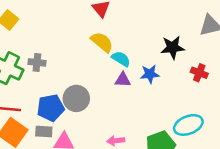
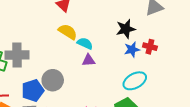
gray cross: (37, 62) -> (17, 55), size x1.6
blue star: (150, 74) -> (132, 49), moved
cyan ellipse: (188, 125) -> (135, 81), moved

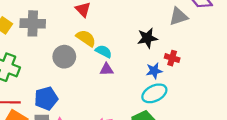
blue star: (132, 49) -> (154, 71), moved
gray cross: (17, 55) -> (33, 23), moved
gray circle: (53, 80) -> (64, 57), moved

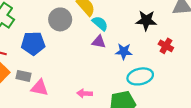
blue star: (154, 71) -> (124, 51), moved
blue pentagon: (46, 98) -> (33, 43), moved

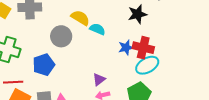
purple triangle: (99, 42) -> (99, 80), moved, turned -32
red cross: (166, 46) -> (143, 48), moved, size x1.5

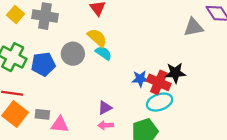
black star: (137, 14) -> (175, 73), moved
cyan semicircle: (97, 29) -> (103, 53), moved
blue pentagon: (44, 65) -> (43, 64), moved

